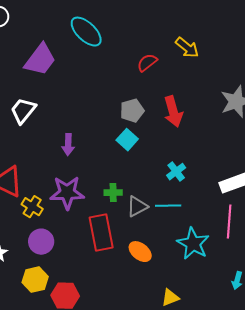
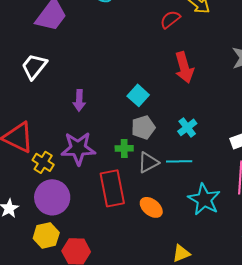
red semicircle: (147, 63) -> (170, 19), moved
gray pentagon: (132, 111) -> (143, 127), moved
purple circle: (41, 242) -> (52, 197), size x1.4

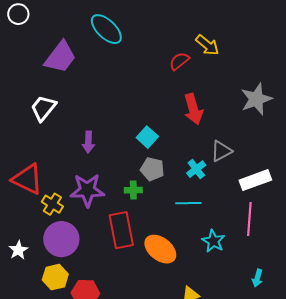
gray pentagon: (143, 127) -> (152, 169), turned 30
gray triangle: (148, 162) -> (221, 151), moved
cyan star: (204, 199) -> (213, 241), size x0.7
orange ellipse: (151, 207) -> (160, 249), size x1.4

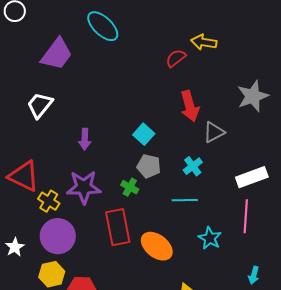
yellow arrow: (207, 45) -> (204, 42), turned 150
gray triangle: (221, 151) -> (214, 132), moved
green cross: (133, 190) -> (130, 187), turned 30

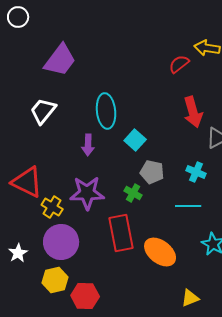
cyan ellipse: (103, 26) -> (106, 111), moved, turned 40
cyan square: (144, 134) -> (135, 140), moved
cyan cross: (193, 166) -> (196, 172), turned -30

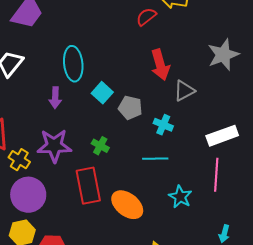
gray pentagon: (152, 172) -> (130, 108), moved

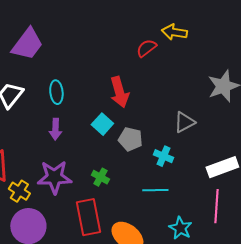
cyan ellipse: (73, 64) -> (56, 92), moved, size x0.7
red arrow: (160, 65) -> (119, 92), moved

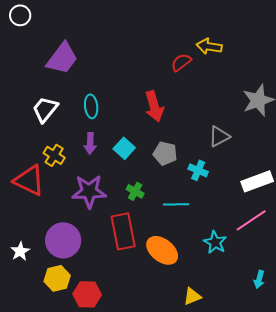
cyan square: (102, 124) -> (124, 148), moved
cyan line: (155, 190) -> (176, 204), moved
yellow cross: (19, 191) -> (54, 155), moved
pink line: (216, 206) -> (251, 220), turned 52

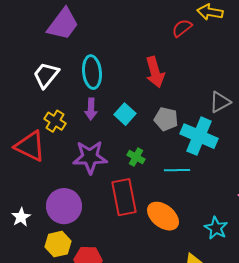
cyan ellipse: (91, 106) -> (92, 72), size x1.4
cyan cross: (198, 170) -> (199, 136), size x1.8
cyan star: (215, 242) -> (216, 228), moved

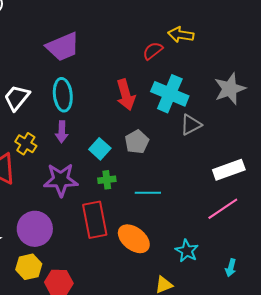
purple trapezoid: (63, 24) -> (63, 47), moved, turned 30
cyan square: (125, 114) -> (100, 149), moved
gray pentagon: (166, 119) -> (137, 142), turned 30
cyan cross: (199, 136) -> (170, 94), moved
green cross: (136, 157) -> (107, 180), turned -36

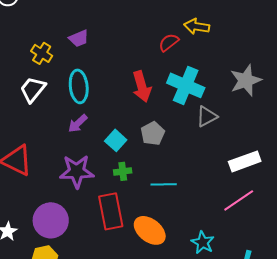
purple trapezoid: (63, 47) -> (79, 38), size x0.6
purple arrow: (62, 132) -> (78, 123), turned 45
yellow cross: (26, 144) -> (42, 53), moved

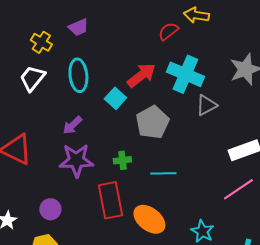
red arrow: (142, 86) -> (141, 75), turned -112
purple arrow: (78, 123) -> (72, 125), moved
gray pentagon: (153, 133) -> (152, 122), size x1.4
cyan square: (116, 140) -> (115, 98), moved
purple circle: (51, 220) -> (50, 209), size x0.6

